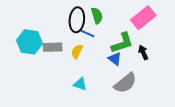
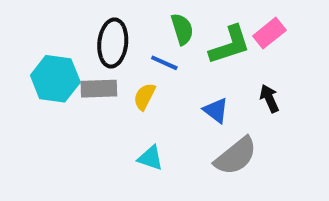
pink rectangle: (143, 18) -> (269, 33), size x0.7
black ellipse: (77, 20) -> (113, 43), moved
green L-shape: (122, 43) -> (230, 45), moved

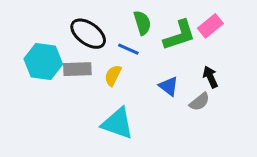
black ellipse: (113, 43) -> (88, 34), turned -60
gray semicircle: (236, 156) -> (200, 102), moved, size x0.6
cyan triangle: (150, 158) -> (118, 123), size x1.6

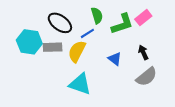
blue line: (128, 49) -> (87, 33), turned -56
yellow semicircle: (113, 75) -> (77, 51), size x1.5
gray semicircle: (200, 102) -> (147, 77), moved, size x1.5

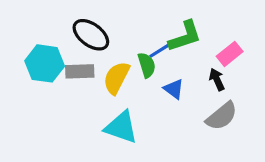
green semicircle: (97, 15) -> (147, 65), moved
pink rectangle: (143, 18) -> (230, 54), moved
blue line: (87, 33) -> (159, 51), moved

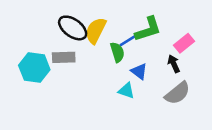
cyan hexagon: (45, 63) -> (34, 68), moved
yellow semicircle: (116, 78) -> (96, 30), moved
cyan triangle: (121, 127) -> (126, 91), moved, size x0.6

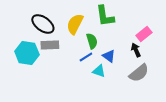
black ellipse: (73, 28) -> (43, 24), moved
green L-shape: (148, 29) -> (105, 16), moved, turned 100
blue line: (128, 41) -> (86, 57), moved

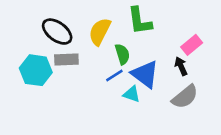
blue triangle: (109, 56) -> (145, 74), size x1.6

